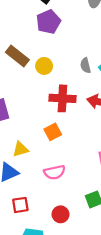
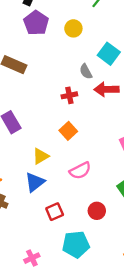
gray semicircle: (86, 65) -> (86, 71), moved
yellow circle: (44, 66) -> (73, 28), moved
red cross: (62, 98) -> (69, 95), size x0.6

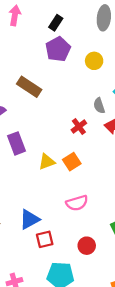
red cross: (69, 95) -> (79, 127), turned -35
yellow triangle: (41, 156) -> (47, 162), moved
blue triangle: (35, 182) -> (29, 219), moved

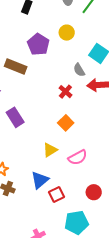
purple pentagon: (58, 49) -> (38, 44), moved
yellow triangle: (47, 162) -> (50, 150), moved

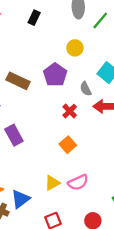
purple pentagon: (38, 44) -> (55, 75), moved
yellow triangle: (50, 150) -> (52, 183), moved
blue triangle: (40, 180) -> (21, 199), moved

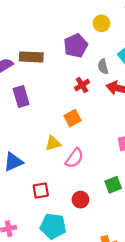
brown rectangle: (18, 81) -> (31, 57), moved, turned -35
pink semicircle: (78, 182) -> (74, 158), turned -42
yellow triangle: (52, 183) -> (53, 143), moved

